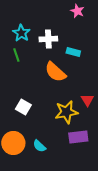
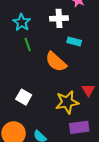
white cross: (48, 39) -> (59, 18), moved
green line: (16, 55) -> (28, 45), moved

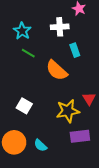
cyan rectangle: (74, 42) -> (75, 50), turned 56
green line: (28, 45) -> (28, 53), turned -40

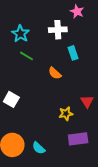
orange semicircle: (57, 70) -> (55, 73), size x0.6
white square: (24, 106) -> (11, 99), moved
yellow star: (68, 111) -> (66, 114), size x0.6

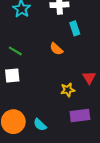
green line: (26, 56) -> (15, 51), moved
white square: (11, 99) -> (12, 76), turned -35

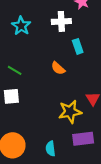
yellow star: (68, 90) -> (70, 112), size x1.5
cyan semicircle: (40, 125) -> (50, 149), moved, turned 40

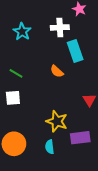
cyan rectangle: (78, 46) -> (75, 51), size x1.5
yellow star: (70, 112) -> (57, 121), moved, turned 30

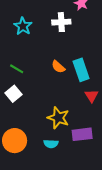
cyan rectangle: (75, 51) -> (81, 70), moved
white square: (13, 98) -> (14, 94), turned -35
cyan semicircle: (50, 147) -> (51, 144), turned -80

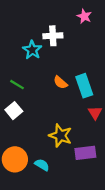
white cross: (61, 22) -> (53, 36), moved
cyan star: (23, 26) -> (32, 50), moved
cyan semicircle: (51, 144) -> (42, 165), moved, turned -152

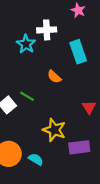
green line: (17, 85) -> (27, 96), moved
cyan rectangle: (84, 86) -> (78, 52), moved

